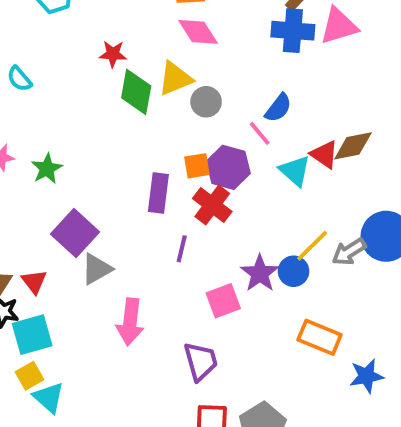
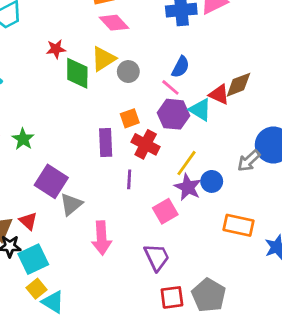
purple hexagon: (228, 167) -> (174, 114), moved
yellow line: (312, 246) -> (186, 163), moved

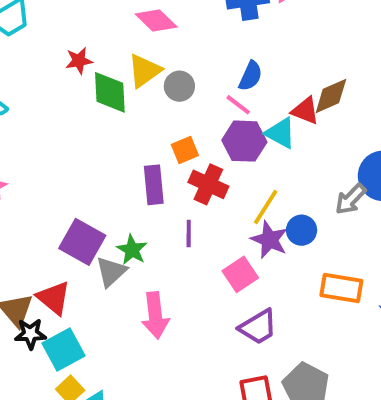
green star: (23, 139) -> (132, 250), moved
red triangle: (28, 221) -> (54, 298), size x1.4
purple trapezoid: (157, 257) -> (258, 327), moved, turned 88

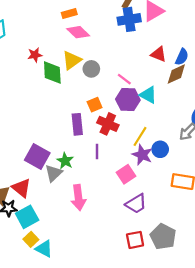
blue semicircle: (250, 76) -> (182, 57), moved
red triangle: (305, 111) -> (159, 54), moved

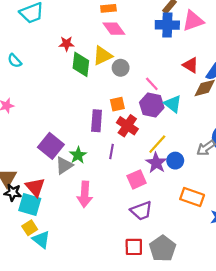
red triangle: (21, 188) -> (35, 187), moved
cyan square: (27, 217) -> (30, 205), turned 35

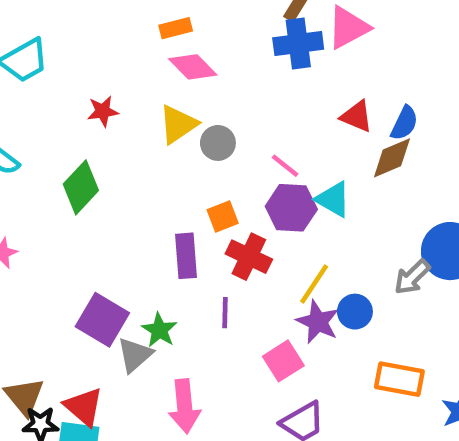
green diamond: (81, 64) -> (81, 187), moved, turned 45

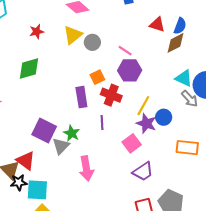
green diamond: (81, 187) -> (29, 68), turned 35
cyan triangle: (333, 199) -> (184, 78), moved
gray arrow: (412, 277) -> (190, 99), turned -84
red triangle: (84, 407) -> (26, 161), moved

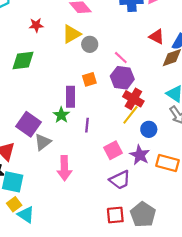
red cross: (111, 95) -> (133, 99), moved
purple star: (146, 123) -> (140, 155), moved
green star: (72, 133) -> (61, 115), moved

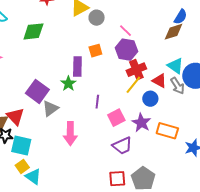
red triangle: (157, 37) -> (159, 81), moved
red cross: (133, 99) -> (136, 70), turned 36
purple line: (87, 125) -> (97, 102), moved

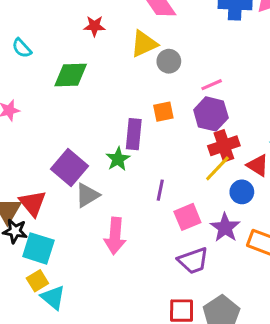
pink line: (125, 31) -> (212, 85), turned -72

